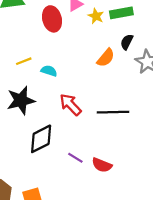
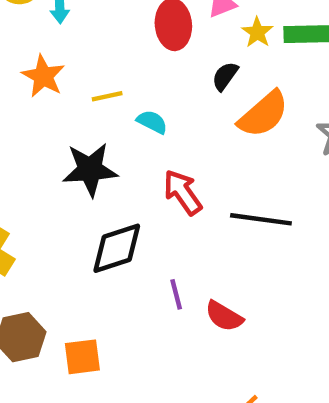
black semicircle: (127, 42) -> (225, 76), moved
orange semicircle: (106, 58) -> (263, 114), size x1.4
purple line: (75, 158) -> (176, 294), turned 35

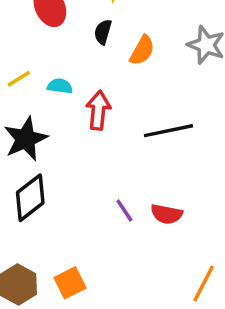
orange semicircle: (263, 114) -> (142, 50), size x0.7
red arrow: (183, 192) -> (98, 110), moved, turned 60
black diamond: (117, 248) -> (30, 198), moved

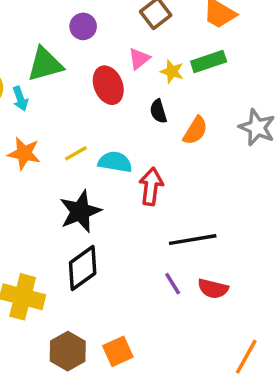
black semicircle: (103, 32) -> (158, 111), turned -35
cyan semicircle: (60, 86) -> (115, 162), size x1.4
black line: (169, 131) -> (193, 240), moved

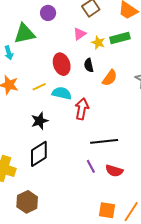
red ellipse: (108, 85) -> (62, 64), moved
black star: (80, 211) -> (40, 121), size x0.7
orange square: (118, 351) -> (107, 210), moved, turned 30

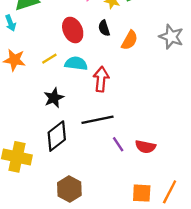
black line: (104, 141) -> (97, 120), moved
brown hexagon: (27, 202) -> (69, 189), moved

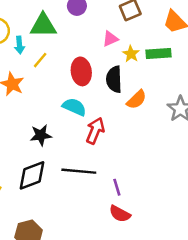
black semicircle: (104, 28) -> (114, 79), size x1.5
yellow line: (49, 59) -> (40, 60), moved, turned -35
purple line: (118, 144) -> (117, 187), moved

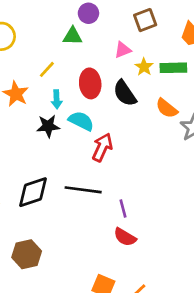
green triangle: (43, 25) -> (73, 36), moved, size x0.7
cyan arrow: (20, 45) -> (57, 99), moved
black semicircle: (114, 79) -> (125, 93), turned -35
orange semicircle: (137, 100) -> (167, 108), moved, turned 80
black star: (41, 135) -> (48, 126), moved

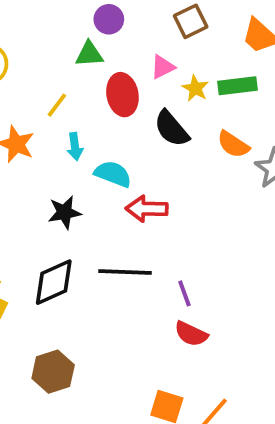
red ellipse: (90, 83) -> (122, 95), moved
black star: (48, 126) -> (64, 212), moved
red arrow: (102, 147) -> (147, 209), turned -108

